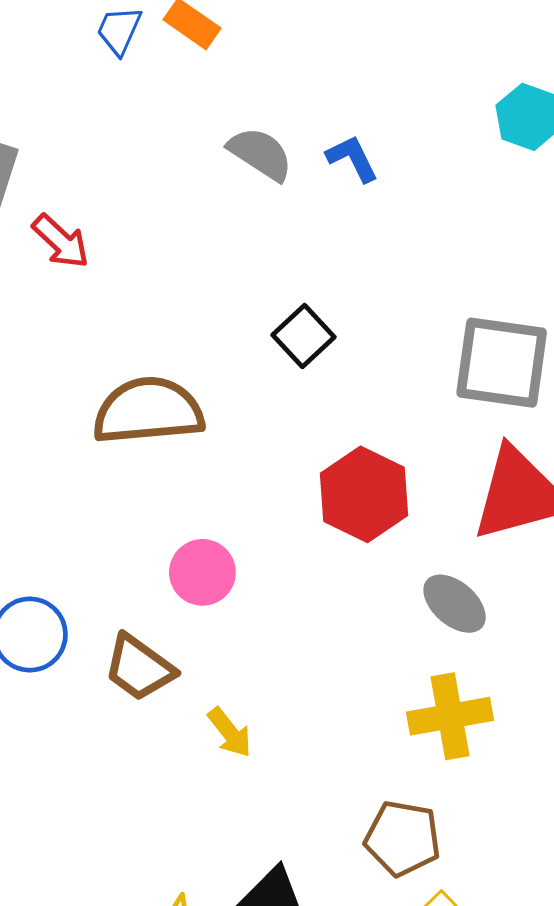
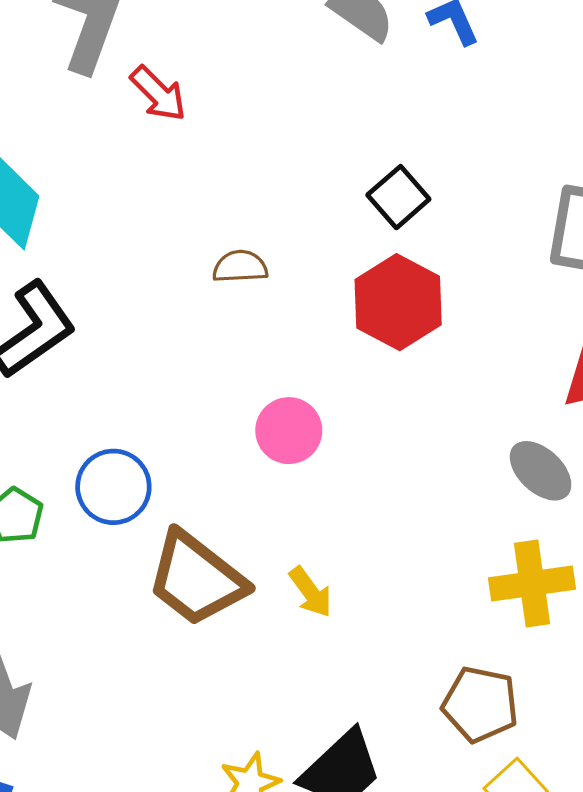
brown semicircle: (148, 411) -> (240, 267), size x0.5
red hexagon: (364, 494) -> (398, 302), moved
brown trapezoid: (139, 668) -> (196, 579), moved, size x1.4

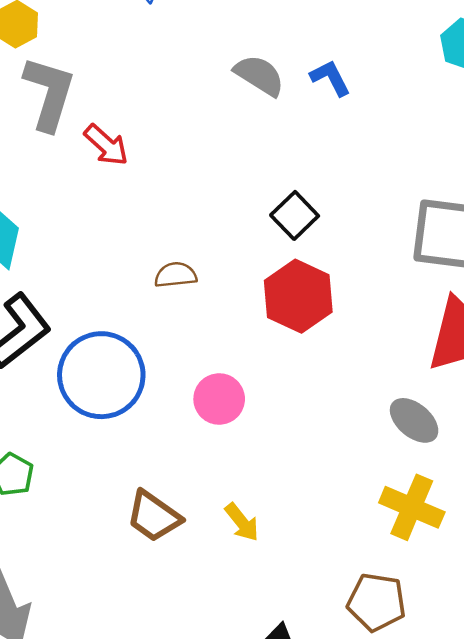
blue circle: (113, 487) -> (101, 375), moved, size x1.5
brown trapezoid: (196, 579) -> (154, 516), size x0.7
yellow cross: (532, 584) -> (412, 507), turned 34

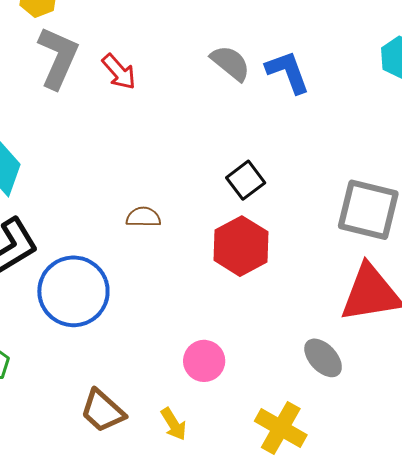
blue L-shape: (330, 78) -> (288, 72), size x1.4
red arrow: (106, 145) -> (119, 72), moved
pink circle: (219, 399) -> (204, 361), moved
yellow cross: (412, 507) -> (281, 428), moved

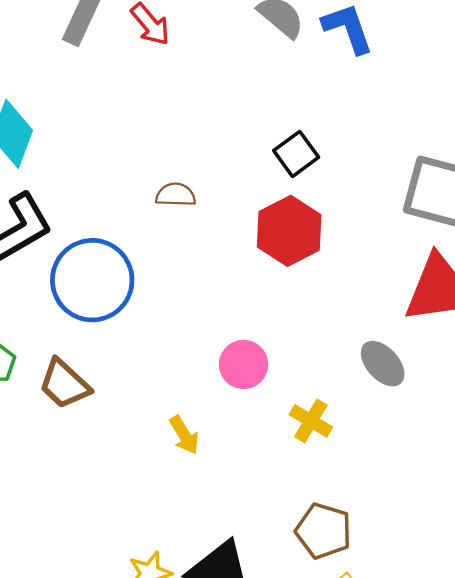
brown trapezoid: (103, 411) -> (64, 384), moved
yellow arrow: (174, 424) -> (184, 435), moved
yellow cross: (281, 428) -> (311, 421), moved, size x0.7

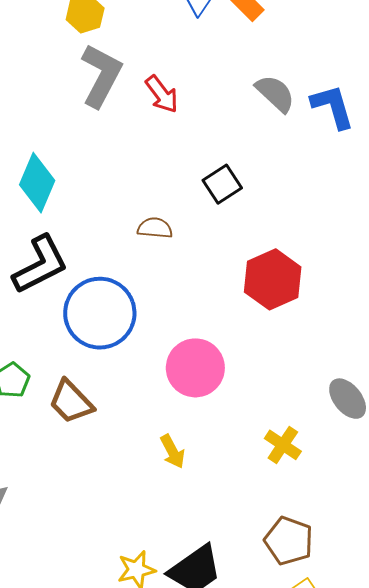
black square: (296, 154) -> (222, 184), moved
brown semicircle: (176, 195) -> (155, 228), moved
pink circle: (243, 364) -> (195, 368), moved, size x1.4

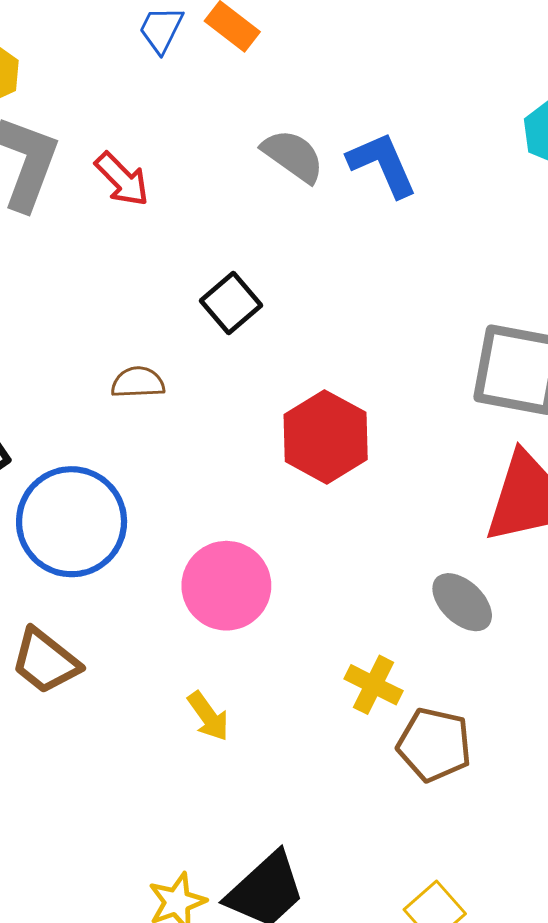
brown pentagon: (289, 541) -> (434, 745), moved

